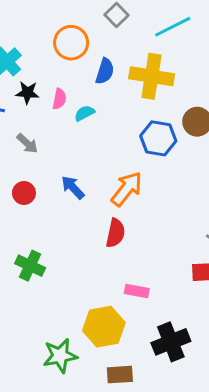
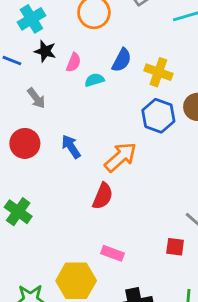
blue semicircle: (105, 71) -> (122, 60), moved
yellow cross: (152, 76) -> (158, 72), moved, size x0.7
red circle: (24, 193) -> (25, 143), size x1.4

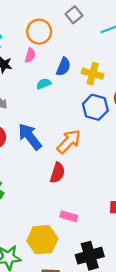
pink semicircle: (74, 62) -> (30, 55), moved
blue arrow: (71, 147) -> (30, 137), size x1.5

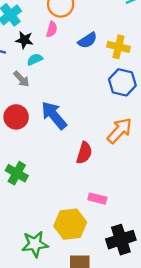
blue semicircle: (63, 67) -> (87, 40), turned 36
cyan semicircle: (44, 84) -> (35, 59), moved
orange arrow: (69, 142) -> (120, 131), moved

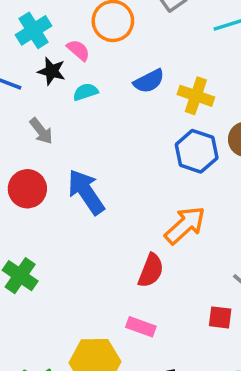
pink semicircle: (52, 29) -> (78, 50), moved, turned -70
cyan semicircle: (35, 59) -> (86, 92), moved
red semicircle: (84, 153) -> (151, 271), moved

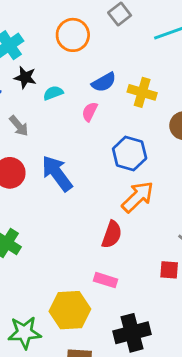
pink semicircle: (78, 50) -> (90, 112), moved, turned -102
blue hexagon: (197, 151) -> (130, 153), moved

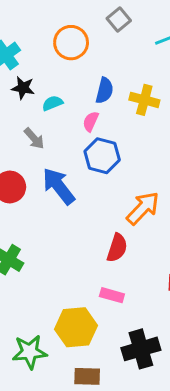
blue semicircle: (104, 82) -> (104, 90), turned -45
gray arrow: (19, 126) -> (34, 138), moved
blue hexagon: (130, 153) -> (102, 156), moved

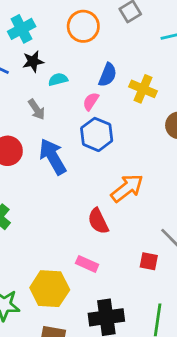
black star: (23, 88) -> (33, 61), turned -30
red semicircle: (117, 248) -> (98, 221), turned 128

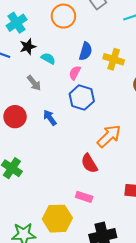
cyan semicircle: (58, 79) -> (48, 58), turned 48
blue arrow: (53, 157) -> (50, 118), size x0.6

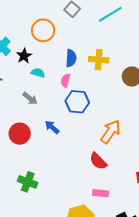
black star: (28, 47) -> (24, 56), moved

